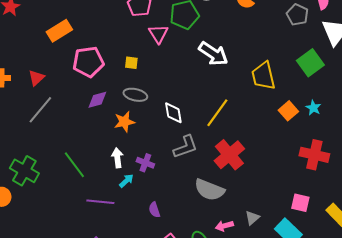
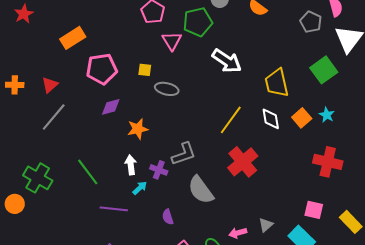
gray ellipse: (135, 95) -> (167, 89), moved
white diamond: (173, 113) -> (271, 119), moved
gray L-shape: (185, 147) -> (184, 154), moved
gray semicircle: (209, 190) -> (201, 190), moved, turned 32

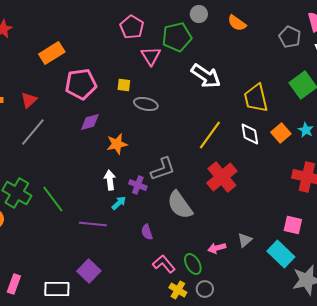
green line: (88, 172) -> (53, 199), moved

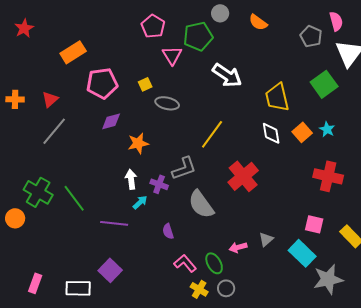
yellow square: (124, 85) -> (145, 84), turned -32
yellow line: (210, 135) -> (212, 134), moved

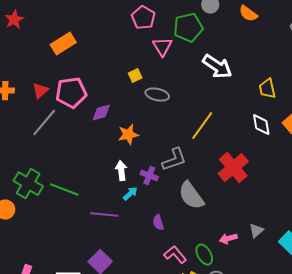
pink pentagon: (102, 83) -> (71, 93), moved
yellow trapezoid: (277, 97) -> (267, 89), size x0.7
green line: (74, 198) -> (64, 190), turned -32

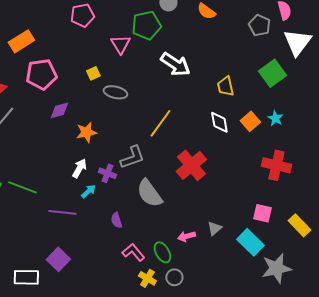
pink pentagon: (143, 18) -> (82, 15), moved, turned 30
pink pentagon: (71, 93) -> (41, 74), moved
white arrow: (121, 171) -> (79, 168), turned 36

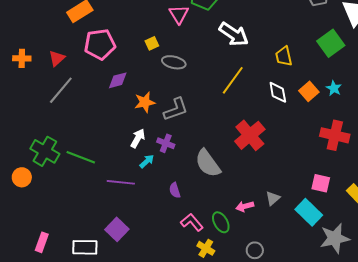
yellow line: (160, 123) -> (233, 80), moved
gray L-shape: (132, 157) -> (176, 109), moved
gray circle: (174, 277) -> (255, 250), moved

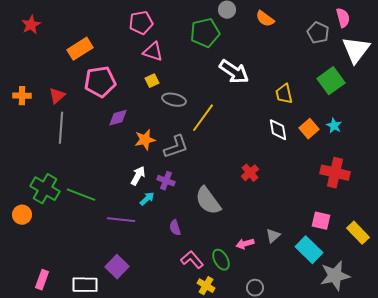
pink triangle: (179, 14) -> (153, 52), moved, turned -40
yellow line: (233, 80) -> (203, 118), moved
gray line: (61, 90) -> (61, 128), turned -36
red cross: (250, 135) -> (250, 173), size x0.6

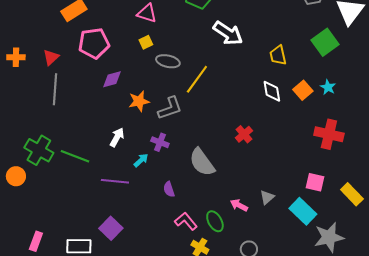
white arrow: (138, 176) -> (117, 137), moved
pink arrow: (245, 244) -> (239, 205), turned 42

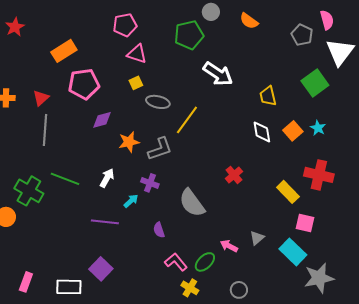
green line: (75, 156) -> (65, 179), moved
yellow rectangle: (352, 194) -> (288, 192), moved
green ellipse: (215, 221) -> (205, 262), turned 75

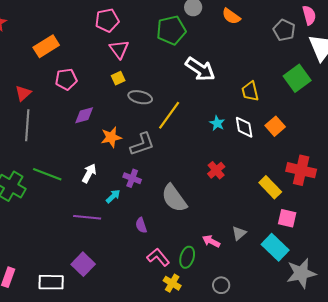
pink triangle: (137, 54) -> (119, 49), turned 35
pink pentagon: (84, 84) -> (66, 79), size x0.7
cyan star: (318, 128) -> (217, 123), moved
green ellipse: (205, 262) -> (187, 257), turned -30

